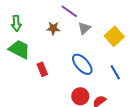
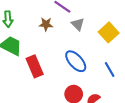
gray triangle: (84, 28) -> (78, 24), turned -32
red rectangle: (42, 69) -> (35, 66), size x1.5

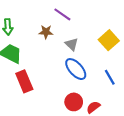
gray triangle: (78, 24) -> (72, 44), moved
red rectangle: (35, 66) -> (24, 81), moved

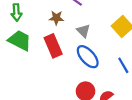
red rectangle: (24, 81) -> (53, 46), moved

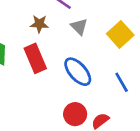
gray triangle: (83, 31) -> (79, 27), moved

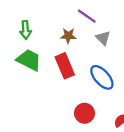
red circle: (75, 114) -> (84, 113), moved

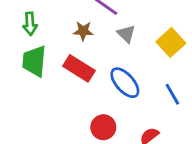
green trapezoid: (29, 60) -> (34, 61), turned -112
red rectangle: (65, 66) -> (79, 68), turned -35

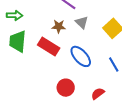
green arrow: (30, 24) -> (15, 15), turned -84
brown star: (83, 31) -> (59, 26), moved

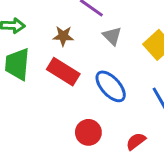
brown star: (59, 26) -> (63, 36), moved

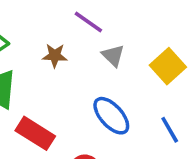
red rectangle: (63, 72) -> (35, 133), moved

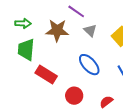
brown star: (55, 56) -> (57, 30), size x1.6

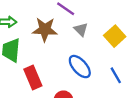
red rectangle: (46, 75) -> (33, 77), turned 35

